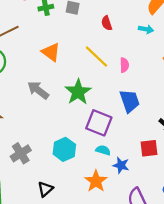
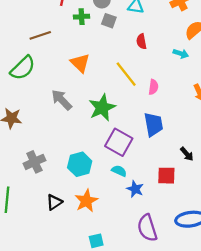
orange star: (96, 181) -> (86, 201), moved

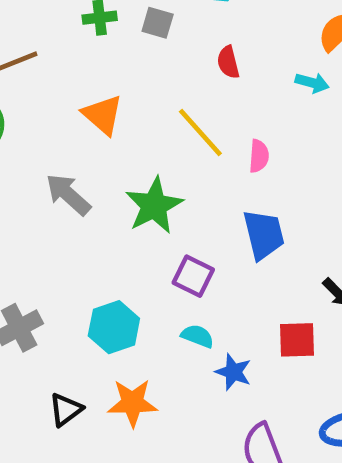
purple square: (119, 142) -> (193, 276), size x0.7
orange star: (86, 201) -> (133, 403), turned 30

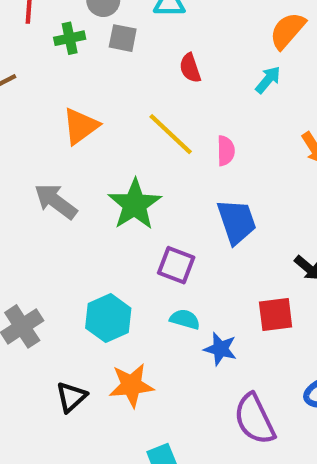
cyan arrow: (312, 83) -> (268, 80), turned -60
orange triangle: (103, 115) -> (80, 126), turned 48

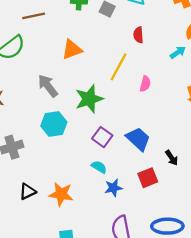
yellow line: (171, 134) -> (118, 67), turned 60
blue trapezoid: (237, 222) -> (138, 139), moved, turned -44
red square: (276, 314) -> (148, 178), turned -30
cyan hexagon: (108, 318) -> (54, 124), moved
blue star: (220, 349) -> (113, 188), turned 30

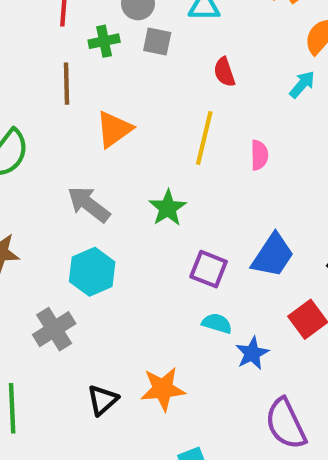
brown line: (34, 16) -> (66, 84), moved, turned -65
green star: (89, 99) -> (168, 208), size x0.7
cyan hexagon: (54, 124) -> (92, 272), moved
blue trapezoid: (138, 139) -> (273, 255), turned 96

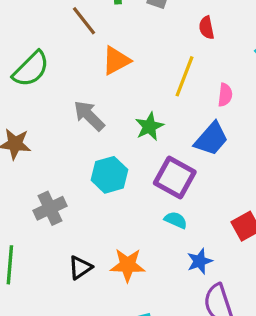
brown line: (66, 84) -> (84, 21), turned -44
blue trapezoid: (273, 255) -> (211, 139), moved
purple square: (209, 269) -> (175, 178), size x1.4
cyan hexagon: (92, 272) -> (109, 175), moved
blue star: (252, 353) -> (200, 261), moved

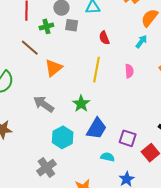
pink semicircle: (225, 95) -> (129, 71), moved
blue trapezoid: (211, 139) -> (97, 128), moved
purple square: (175, 178) -> (128, 138), moved, size x0.7
gray cross: (50, 208) -> (46, 168), moved

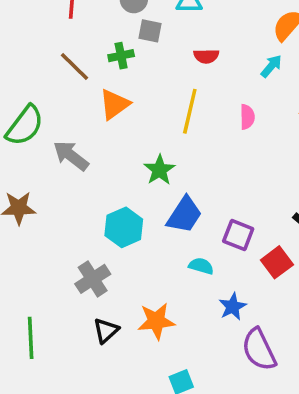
green cross: (46, 26) -> (121, 56), moved
red semicircle: (104, 38) -> (206, 56), turned -72
gray arrow: (44, 104) -> (71, 156), moved

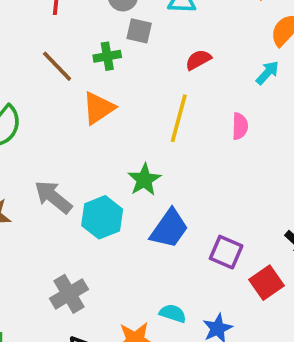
red semicircle: (206, 56) -> (198, 60), turned 150
gray arrow: (71, 156) -> (53, 197), moved
cyan hexagon: (124, 227) -> (102, 217), moved
cyan semicircle: (201, 266) -> (173, 313), moved

